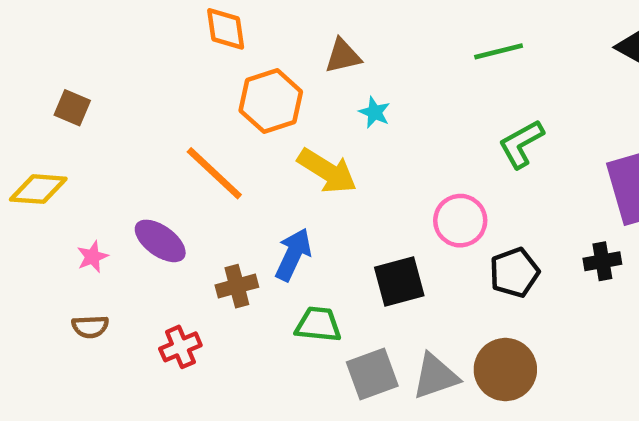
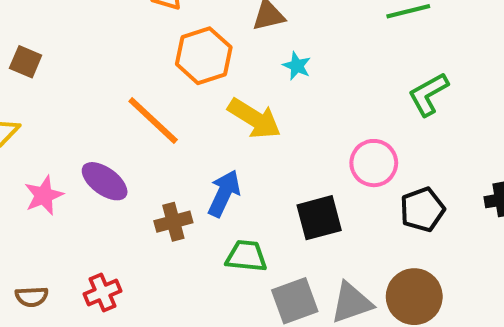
pink star: (92, 257) -> (44, 195), size x1.4
brown semicircle: (90, 327) -> (32, 297), moved
red cross: (180, 347) -> (103, 293), moved

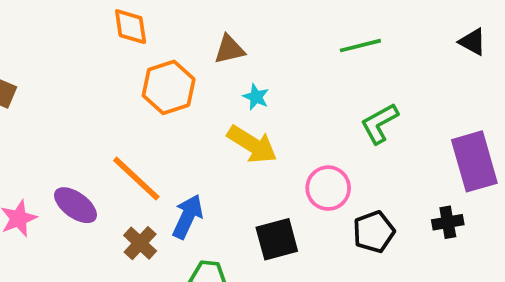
yellow arrow: (254, 118) -> (252, 144), moved
orange line: (153, 121) -> (136, 179), moved
brown cross: (173, 222) -> (140, 243), turned -32

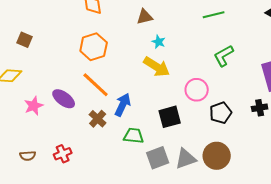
orange hexagon: (169, 87) -> (94, 47), moved

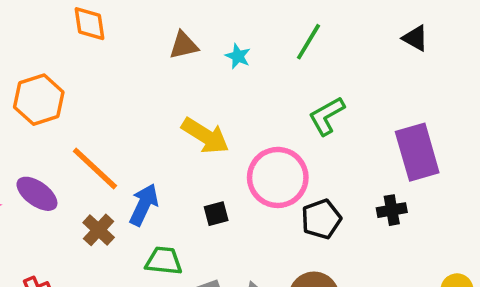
green line: (214, 15) -> (309, 42), turned -45
cyan star: (159, 42) -> (238, 56), moved
orange hexagon: (94, 47) -> (39, 100), moved
pink circle: (197, 90) -> (278, 177), size x1.4
black square: (170, 117) -> (216, 214), moved, size x0.6

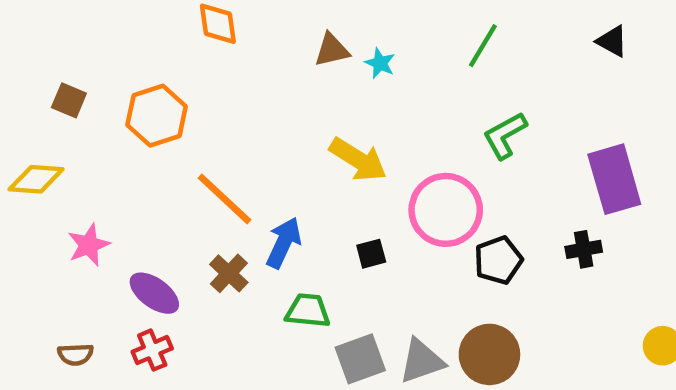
cyan star: (238, 56) -> (380, 63), moved
purple ellipse: (37, 194) -> (154, 293), moved

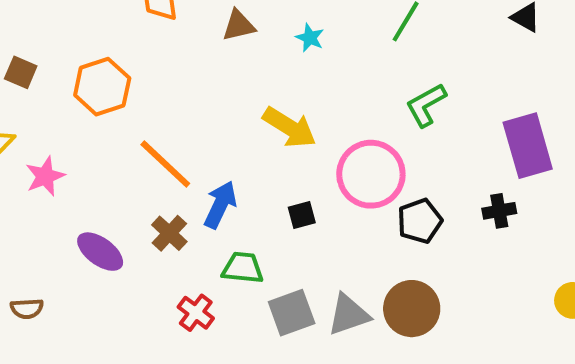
brown triangle: (332, 50) -> (239, 26), moved
pink star: (89, 245) -> (45, 176), moved
red cross: (152, 350) -> (196, 313), moved, turned -30

